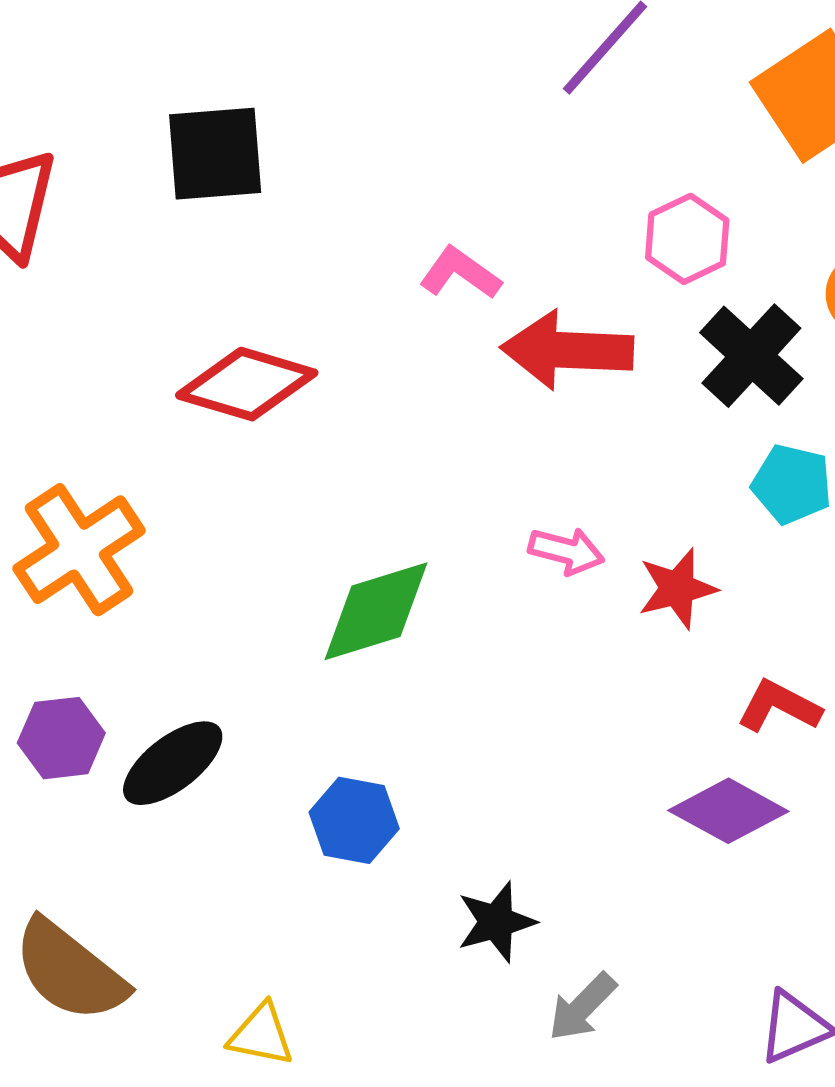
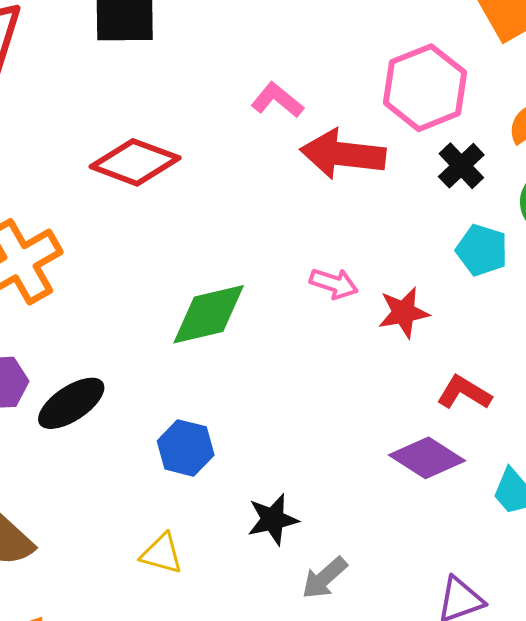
pink hexagon: (687, 239) -> (425, 88), size x1.5
black cross: (751, 356) -> (461, 166), size x0.7
yellow triangle: (261, 1035) -> (162, 554), moved

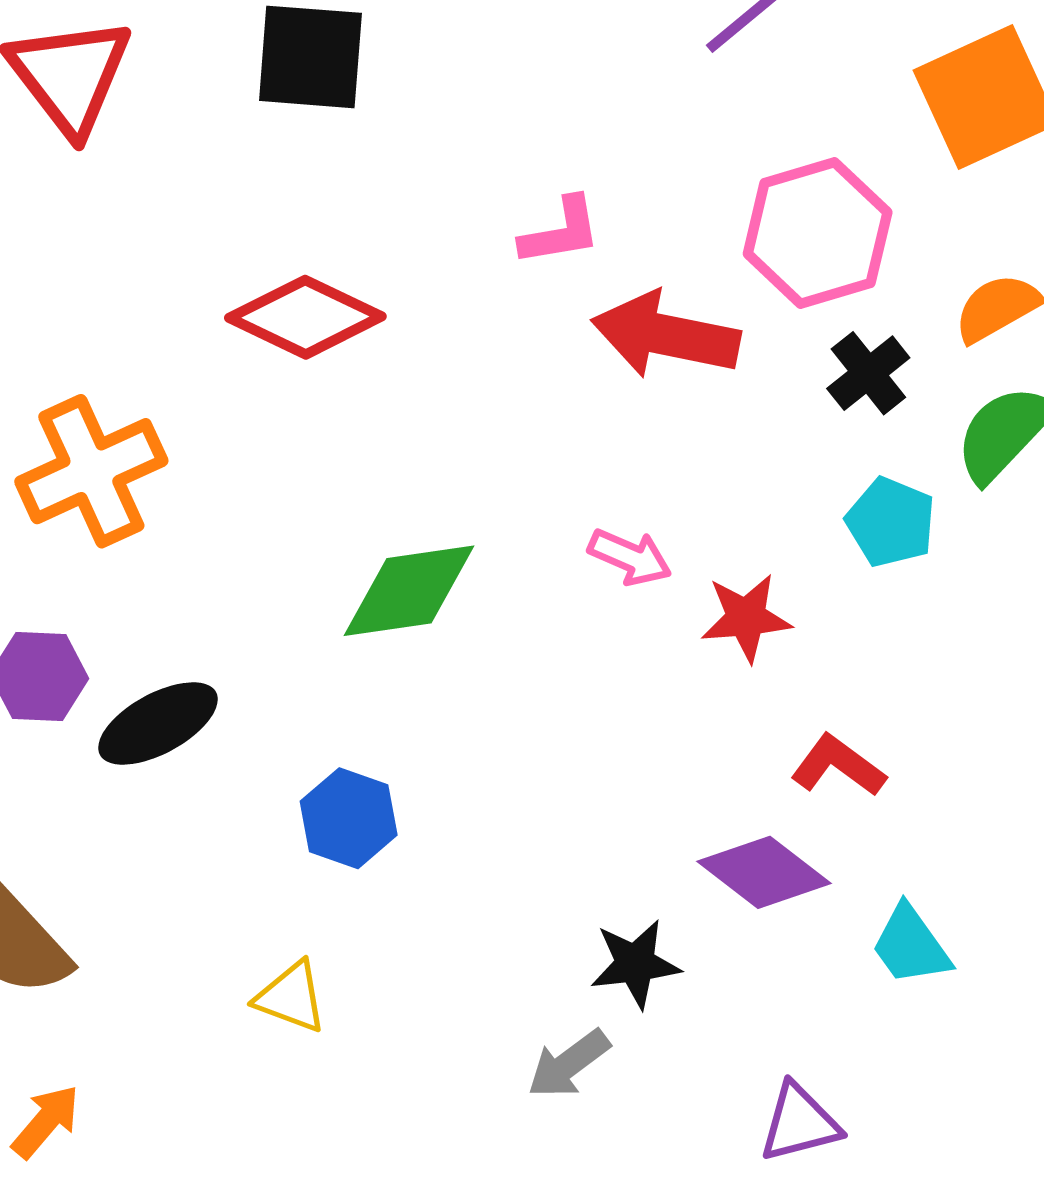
pink L-shape: (277, 100) -> (561, 232), turned 126
black star: (273, 519) -> (635, 964), moved

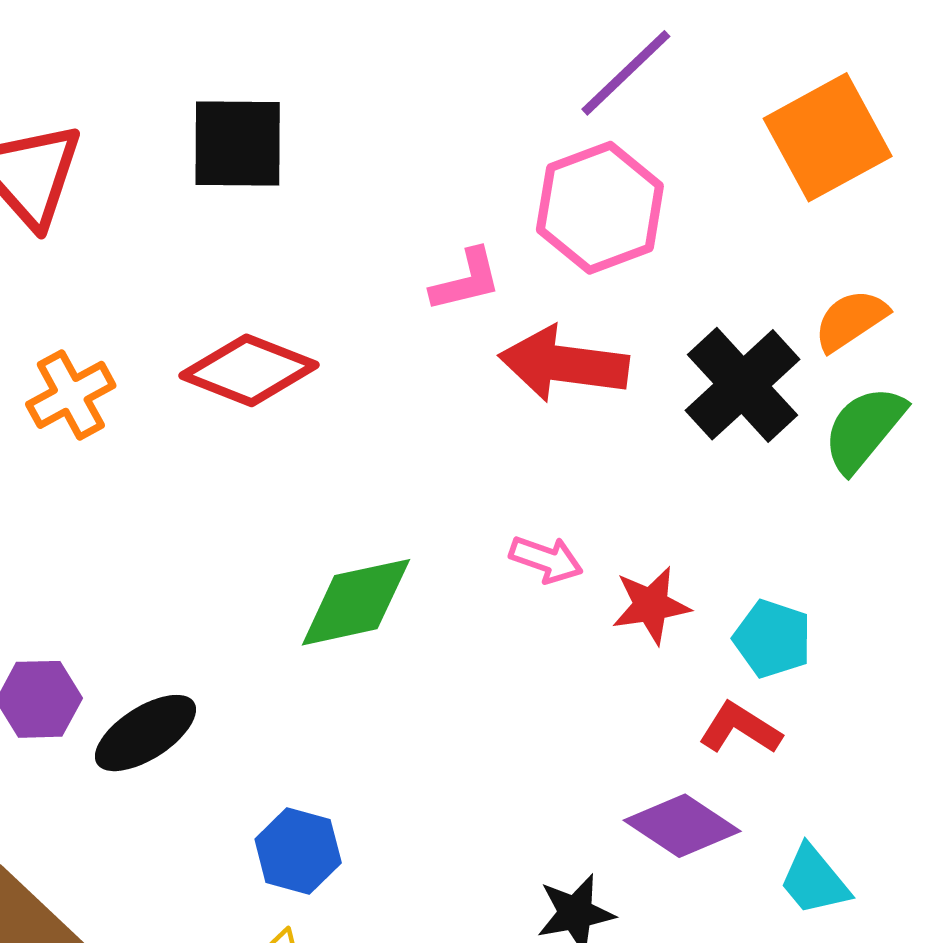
pink hexagon: (818, 233) -> (600, 208), moved
black cross: (868, 373) -> (743, 385), size x1.6
orange cross: (91, 471) -> (71, 395), moved, size x0.7
cyan pentagon: (891, 522) -> (772, 639), moved
blue hexagon: (349, 818) -> (298, 851), moved

